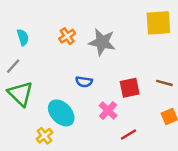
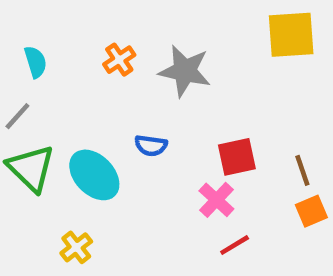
brown line: (164, 83) -> (302, 170), moved, turned 56
pink cross: (108, 111) -> (216, 200), moved
cyan ellipse: (61, 113) -> (94, 175), moved

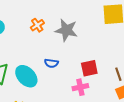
pink cross: (216, 200) -> (80, 87), turned 35

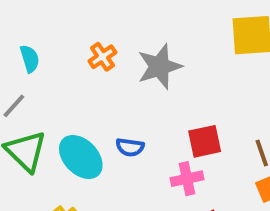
gray star: (66, 30) -> (159, 67), turned -30
blue semicircle: (51, 63) -> (130, 147), moved

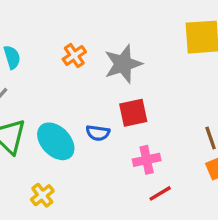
red square: (205, 141) -> (133, 113), moved

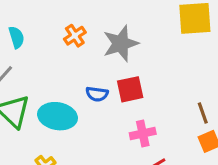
blue semicircle: (98, 133) -> (97, 94), moved
cyan ellipse: (56, 141) -> (58, 116), turned -36

